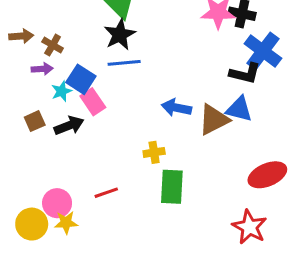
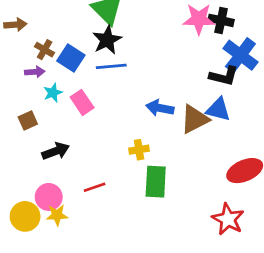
brown arrow: (21, 36) -> (15, 25), moved
blue square: (81, 79) -> (71, 58), moved
black arrow: (69, 126) -> (56, 151), moved

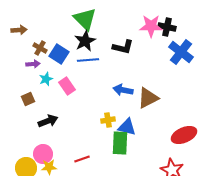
black L-shape: (224, 76) -> (123, 47), moved
blue triangle: (218, 109) -> (127, 127), moved
red line: (95, 187) -> (82, 159), moved

